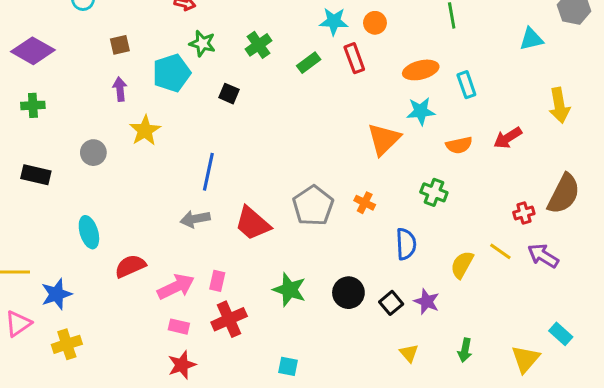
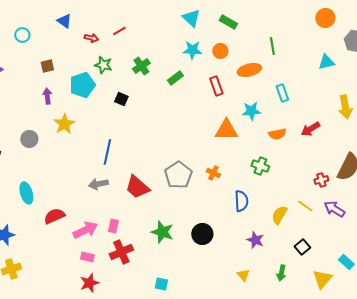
red rectangle: (354, 58) -> (216, 86), moved
orange ellipse: (421, 70) -> (249, 70), moved
orange triangle: (384, 139) -> (226, 130), turned 45
black square: (391, 303) -> (302, 247), moved

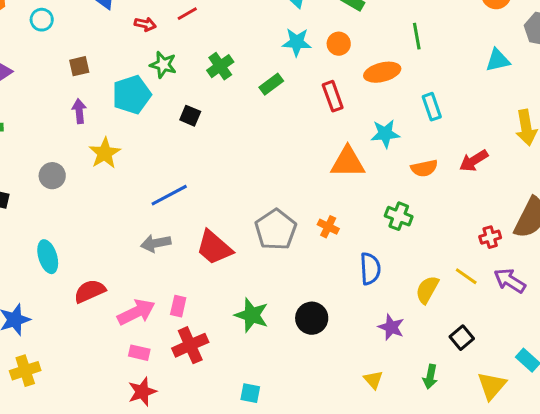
blue line: (107, 152) -> (169, 195), turned 50

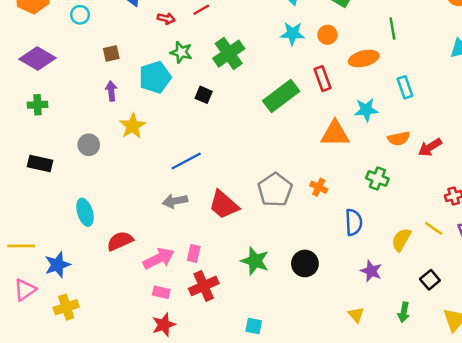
green cross: (220, 66) -> (229, 54), size x1.4
green rectangle: (271, 84) -> (281, 96), moved, size x1.8
red arrow: (474, 161) -> (430, 147), moved

